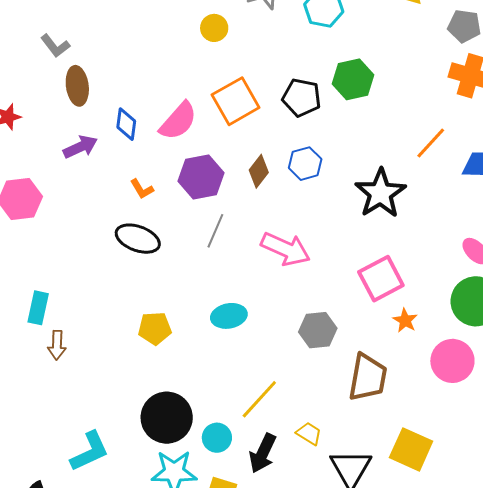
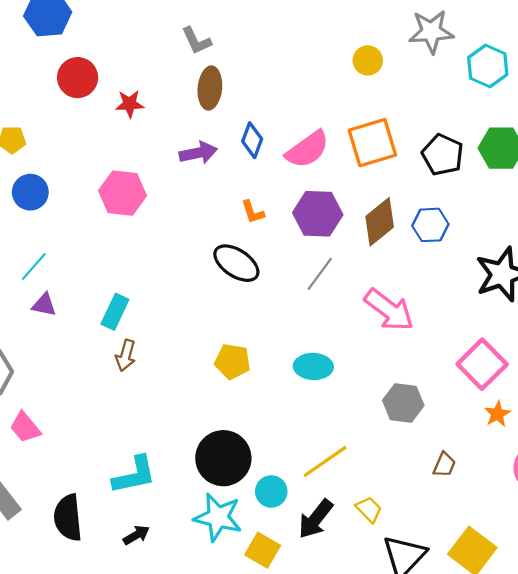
brown diamond: (259, 171) -> (380, 222), size x1.4
pink square: (381, 279) -> (482, 364), turned -30
brown trapezoid: (368, 377) -> (444, 465), size x0.5

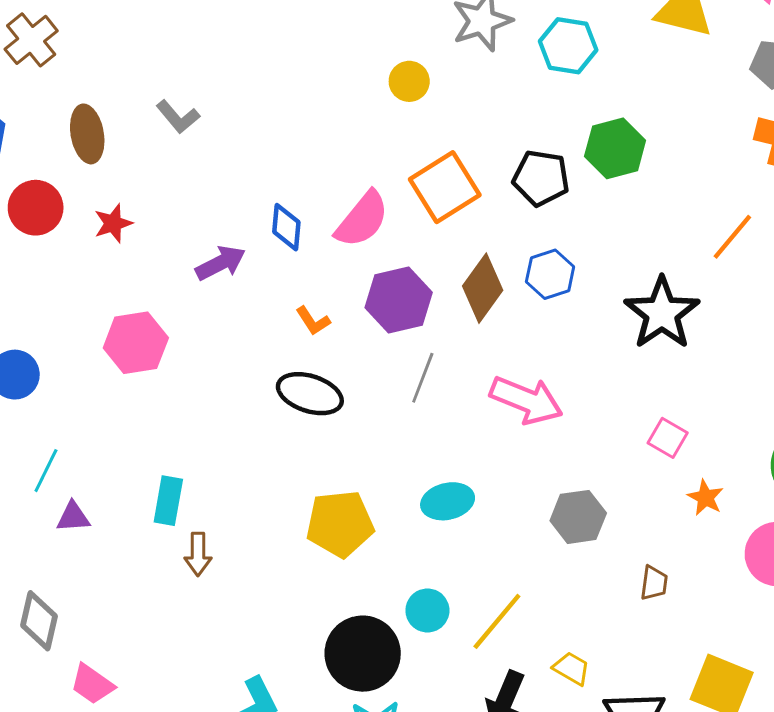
brown ellipse: (210, 88) -> (87, 134), moved
yellow pentagon: (232, 362) -> (340, 524), size x1.4
pink square: (482, 364) -> (668, 438), size x0.6
cyan circle: (271, 491) -> (427, 610), moved

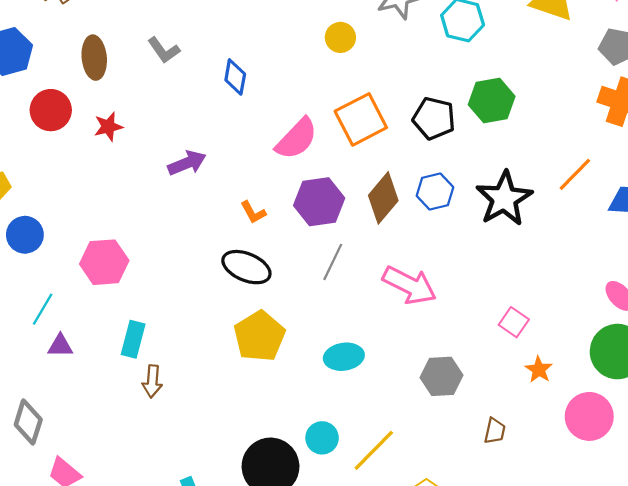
blue diamond: (286, 227) -> (235, 77), moved
black star: (662, 313) -> (504, 199), moved
pink hexagon: (136, 343) -> (104, 262), moved
yellow pentagon: (340, 524) -> (259, 336), moved, turned -30

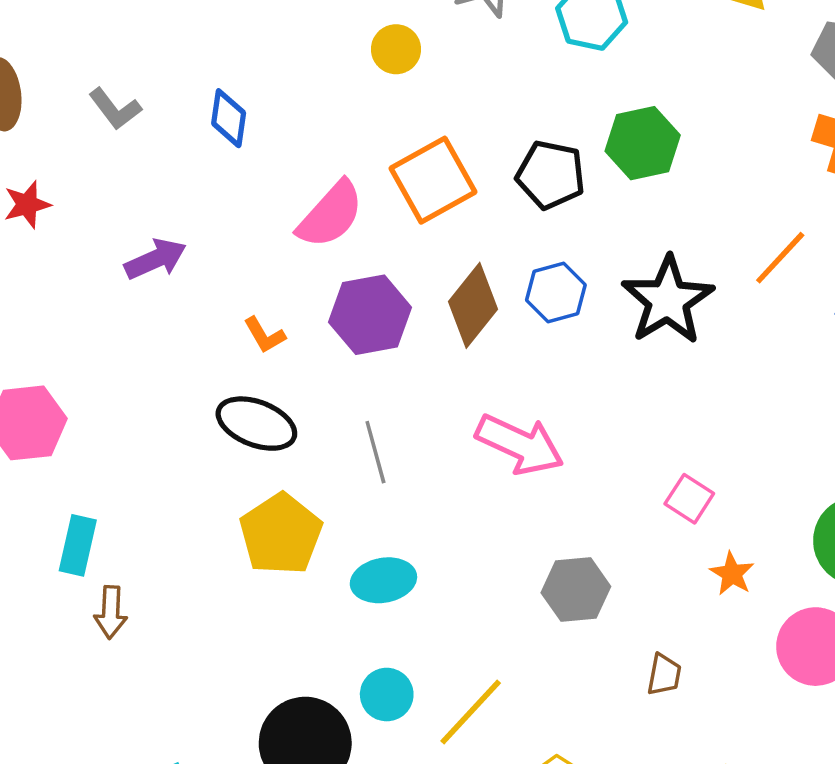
gray L-shape: (164, 50) -> (115, 109), moved
gray line: (333, 262) -> (375, 452), moved, turned -39
cyan ellipse: (344, 357) -> (383, 580), moved

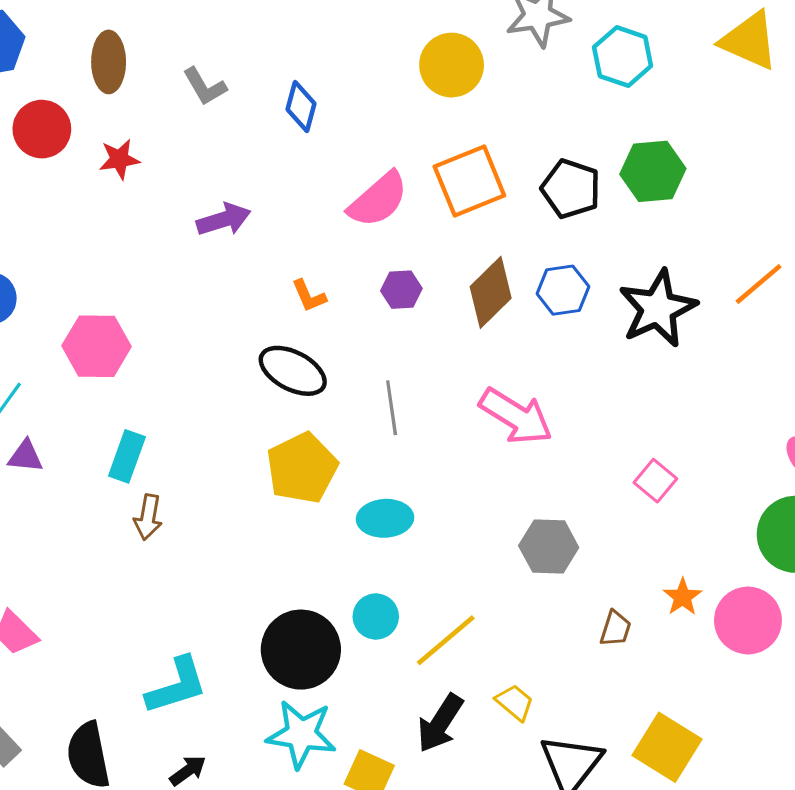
yellow circle: (396, 49) -> (452, 65), size x1.5
purple hexagon: (370, 315) -> (401, 290), size x0.6
orange star: (732, 574) -> (683, 597), moved

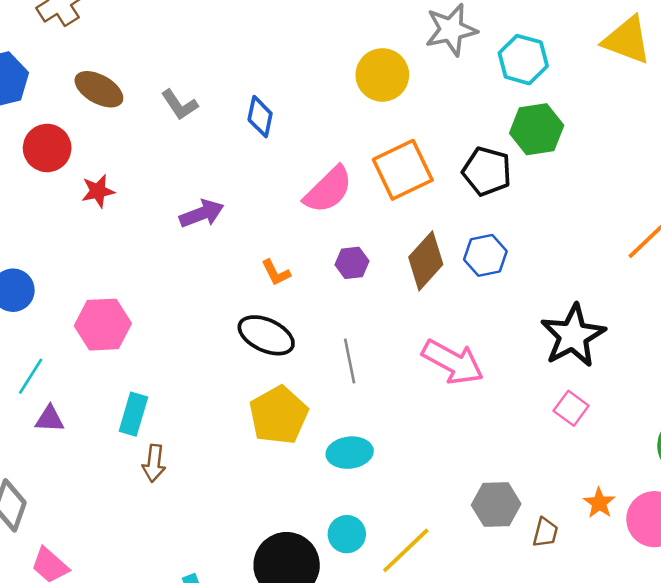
brown ellipse: (109, 62) -> (99, 89), turned -57
red star: (119, 159) -> (98, 191), moved
green hexagon: (653, 171) -> (537, 129), moved
black star: (658, 308) -> (573, 336), moved
gray hexagon: (549, 547) -> (496, 505), moved

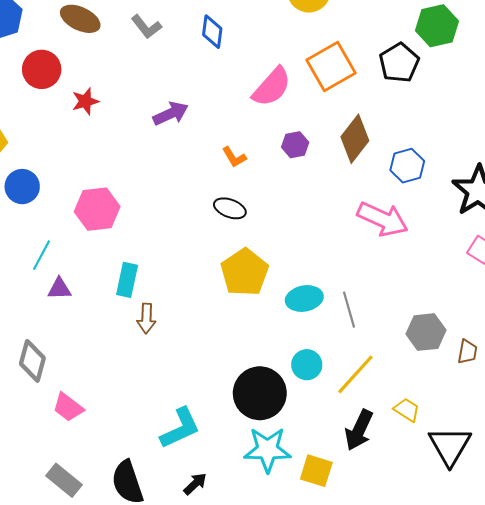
black pentagon: (487, 171) -> (399, 63), turned 30
blue hexagon: (485, 255) -> (407, 166), moved
black ellipse: (266, 335) -> (230, 208), size x0.7
gray line: (350, 361) -> (349, 310), moved

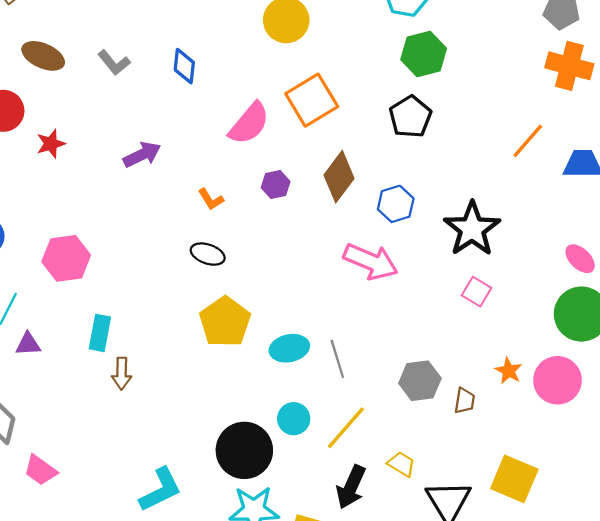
black pentagon: (399, 63) -> (410, 117), moved

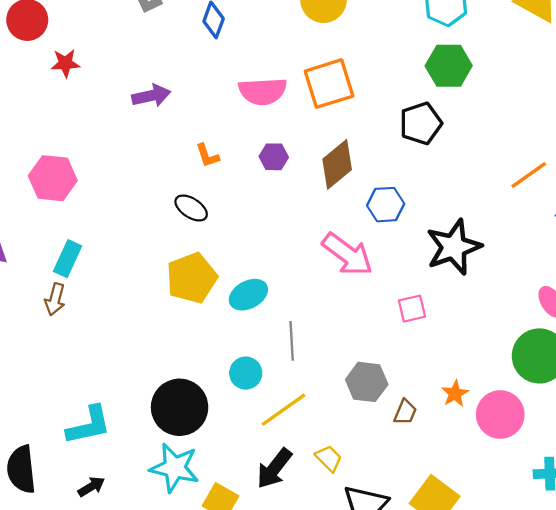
pink semicircle: (249, 123) -> (263, 91), turned 33
pink square: (477, 292) -> (412, 309), moved, turned 32
cyan ellipse: (289, 348) -> (248, 295), moved, turned -30
brown arrow: (122, 374) -> (55, 299), moved
cyan circle: (294, 419) -> (246, 373), moved

